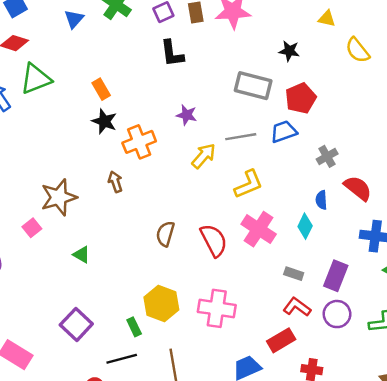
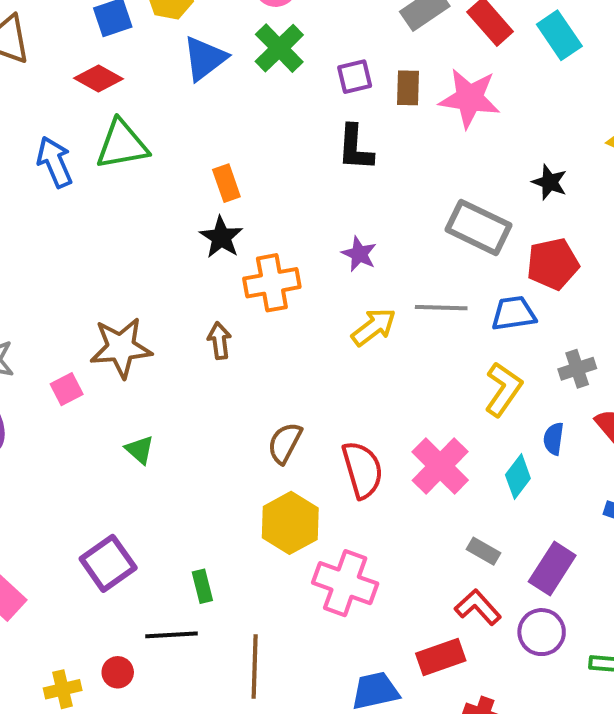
blue triangle: (74, 19) -> (205, 58), size x1.4
yellow L-shape: (249, 184) -> (503, 389), moved, turned -44
yellow hexagon: (161, 304) -> (290, 523), moved

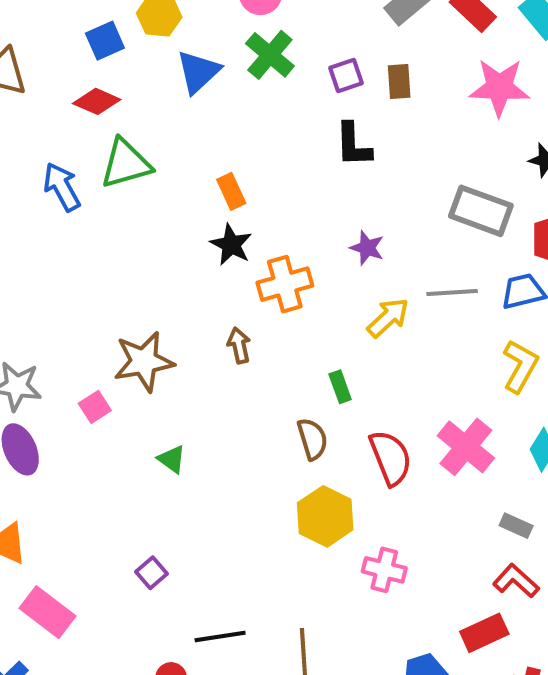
pink star: (470, 98) -> (499, 87), moved
brown semicircle: (285, 443) -> (312, 439), turned 141
purple square: (108, 563) -> (152, 573), size x0.6
pink cross: (345, 583) -> (384, 570), size x0.7
green rectangle: (202, 586) -> (340, 387), moved

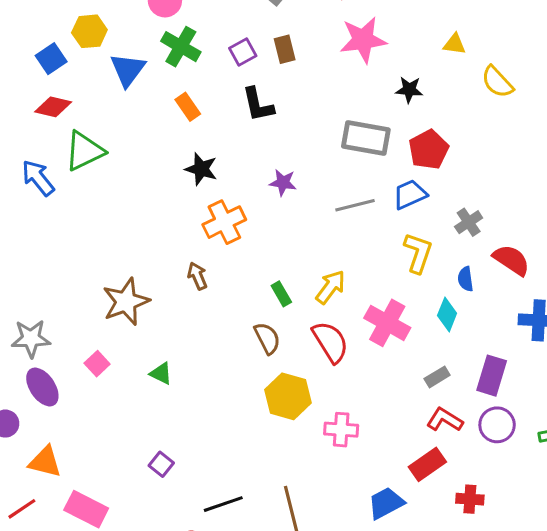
orange rectangle: (231, 191) -> (188, 107), moved
black star: (231, 245) -> (201, 169), moved
yellow arrow: (388, 318) -> (330, 287), moved
pink square: (95, 407) -> (97, 364), moved
gray rectangle: (516, 526) -> (437, 377), turned -45

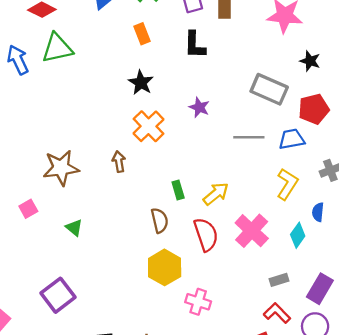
orange cross: (224, 222) -> (149, 126), turned -32
purple square: (161, 464) -> (58, 295), size x1.8

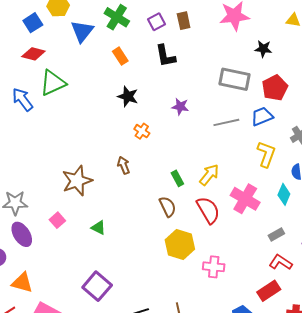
orange cross: (149, 126) -> (142, 131), size x0.6

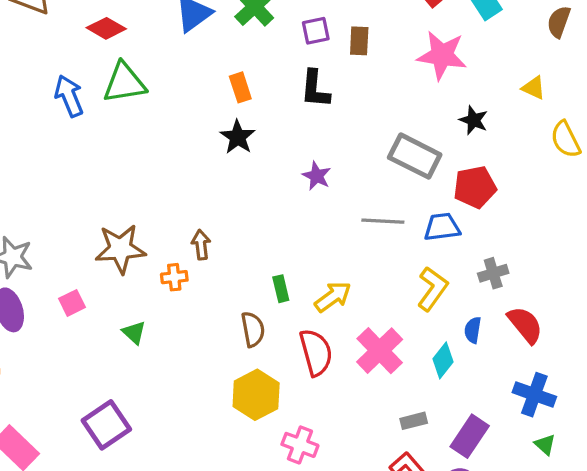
orange rectangle: (120, 56) -> (240, 87), moved
orange cross: (142, 131) -> (174, 277), moved, turned 35

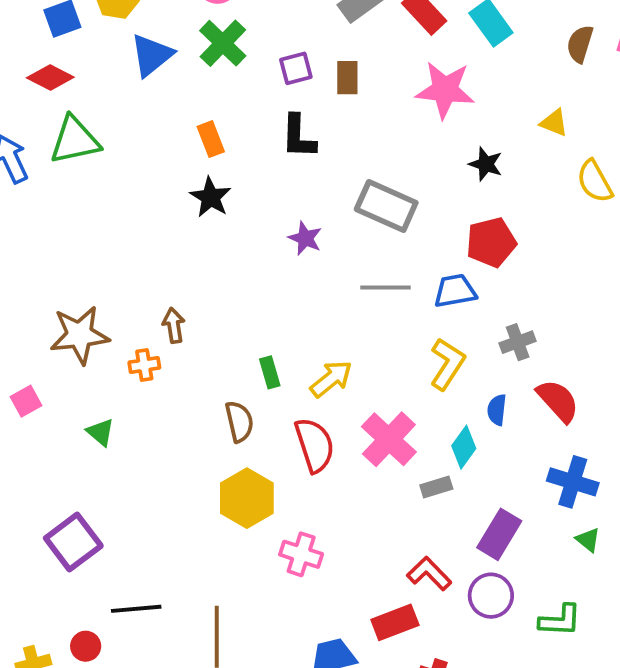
gray rectangle: (415, 156) -> (386, 206), moved
gray rectangle: (414, 421) -> (436, 487), moved

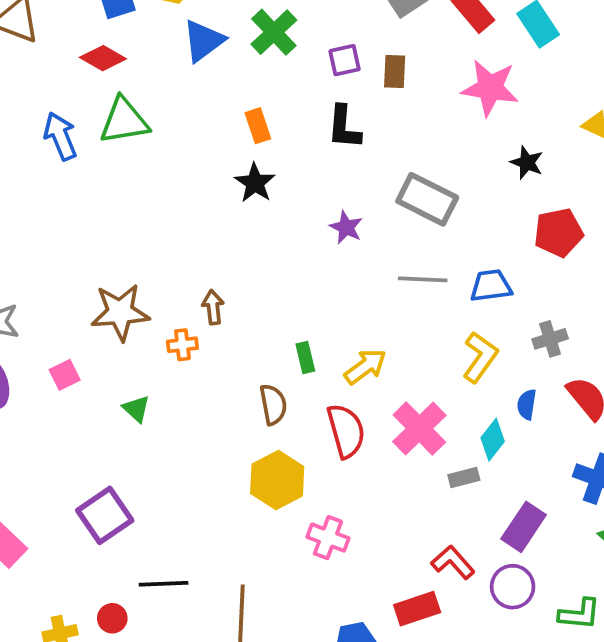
red pentagon: (491, 242) -> (558, 233), moved

